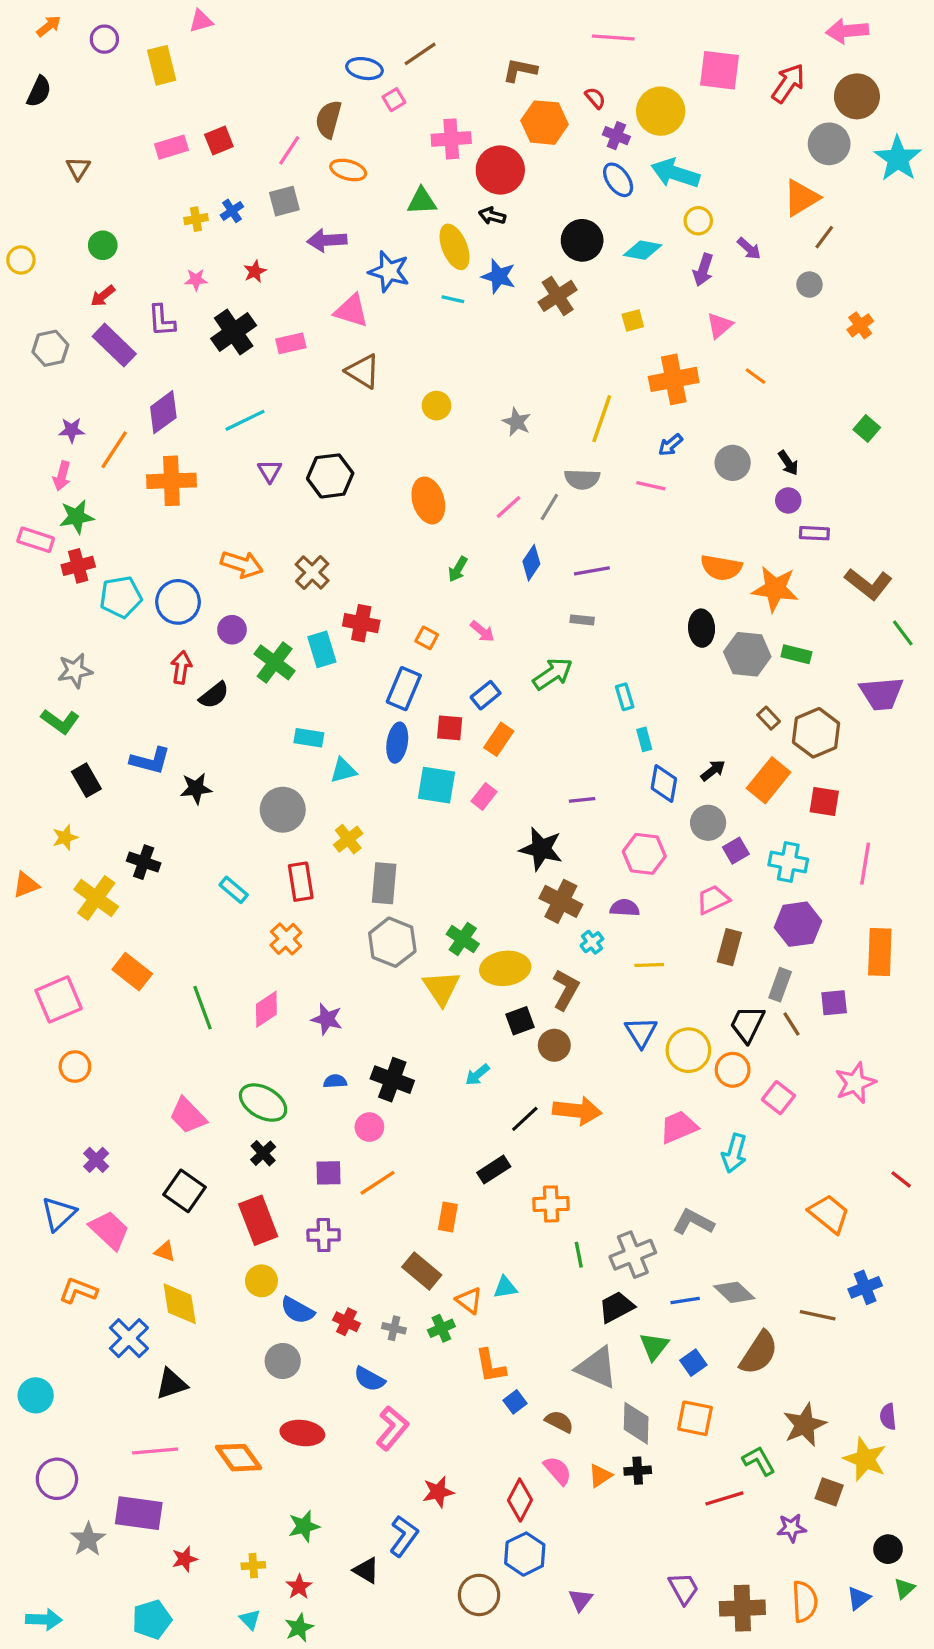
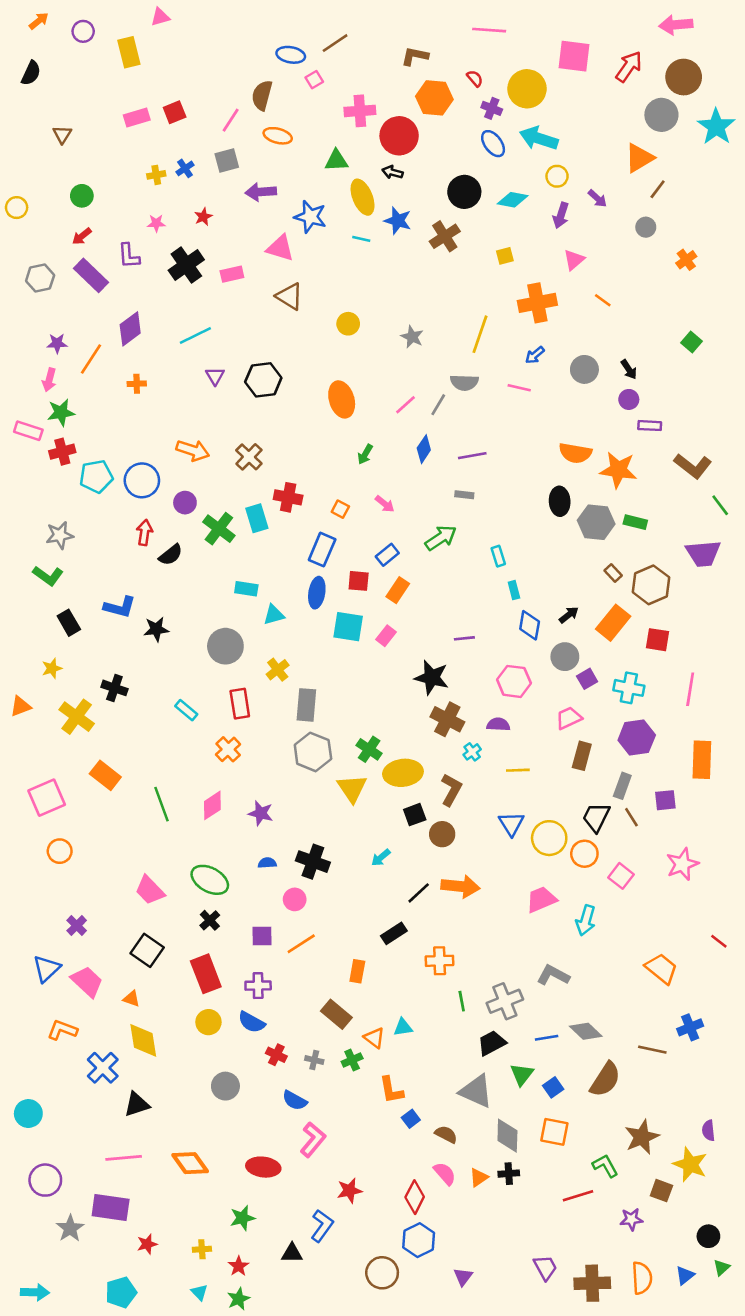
orange cross: (171, 481) -> (137, 384), size x0.5
blue semicircle: (297, 1310) -> (252, 1022), moved
red ellipse: (302, 1433) -> (263, 1167), moved
black triangle: (366, 1570) -> (292, 1253), turned -30

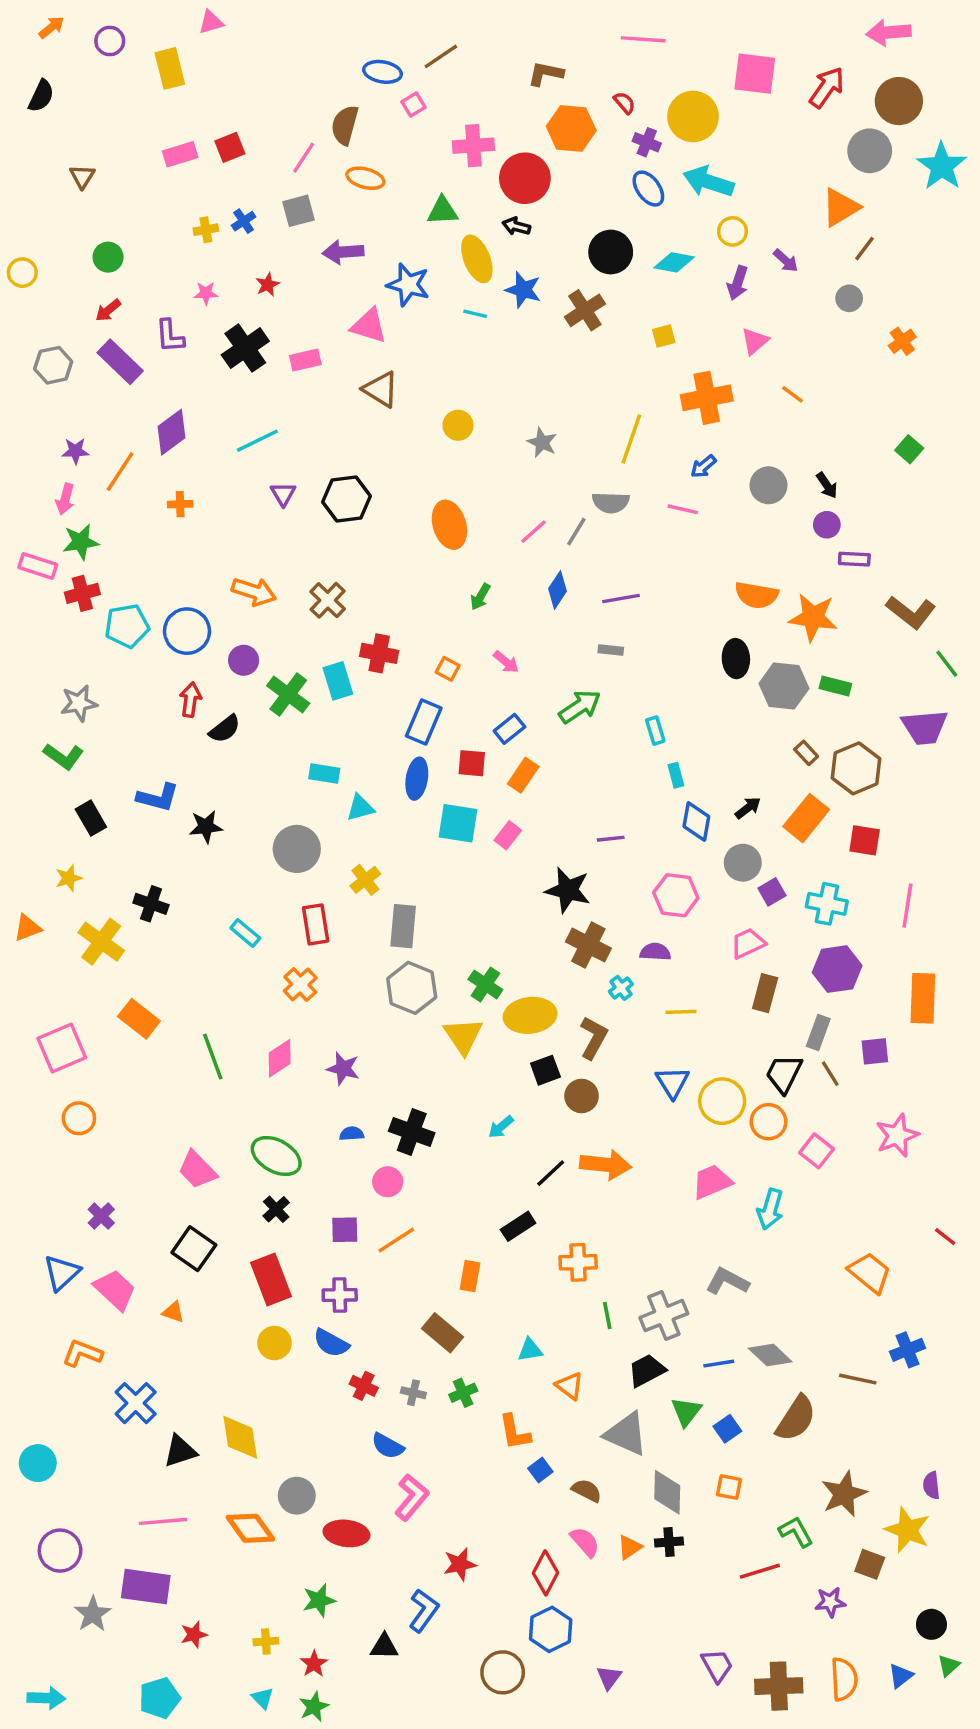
orange triangle: (374, 1038) -> (570, 1386), moved
yellow diamond: (143, 1040) -> (240, 1437), moved
gray circle: (225, 1086) -> (297, 1496), moved
orange square: (554, 1132) -> (729, 1487), size x0.7

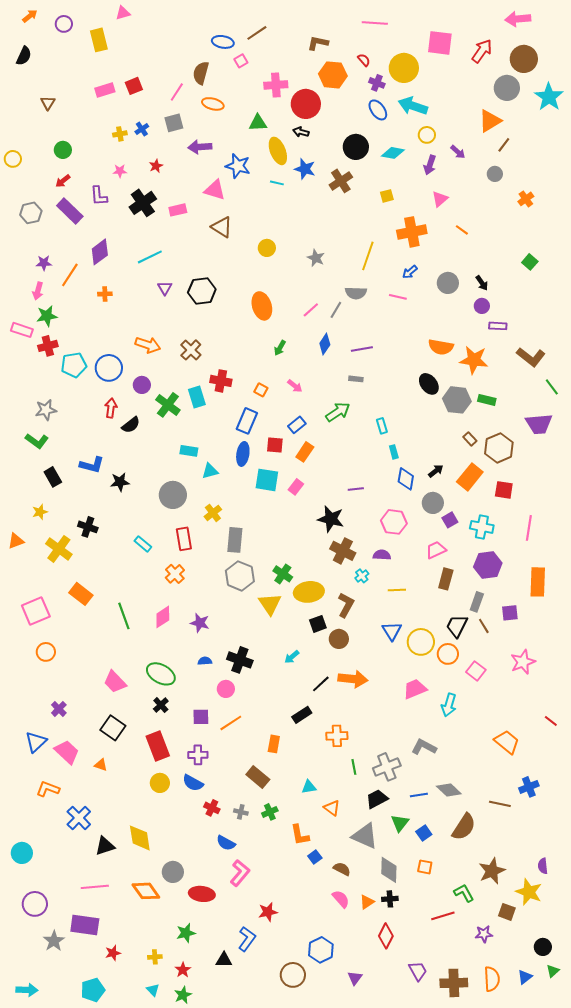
black ellipse: (736, 659) -> (429, 384), turned -35
red diamond: (545, 1573) -> (386, 936), moved

